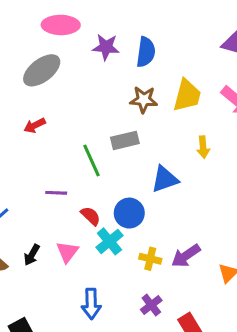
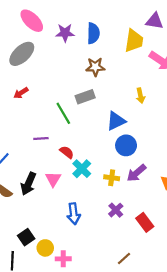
pink ellipse: (61, 25) -> (32, 21), turned 50
yellow trapezoid: (187, 95) -> (134, 41), moved
blue circle: (129, 213) -> (126, 145), moved
black arrow: (32, 255) -> (28, 184), size x1.5

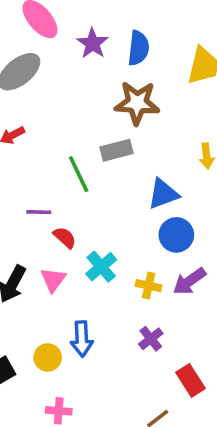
purple star: (65, 33) -> (92, 43), turned 30
brown star: (95, 67) -> (137, 103), size x1.4
red semicircle: (67, 152) -> (65, 237), moved
red rectangle: (145, 222) -> (190, 380), moved
yellow circle: (45, 248) -> (48, 357), moved

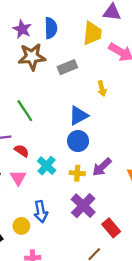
brown star: (137, 103) -> (32, 57), moved
gray rectangle: (116, 150) -> (67, 67), moved
blue circle: (176, 235) -> (78, 141), moved
purple cross: (151, 339) -> (83, 206), size x1.6

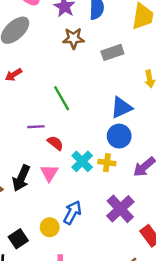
brown star: (32, 57) -> (73, 38), size x0.7
yellow cross: (77, 173) -> (107, 163), moved
blue arrow: (41, 212) -> (72, 213), turned -145

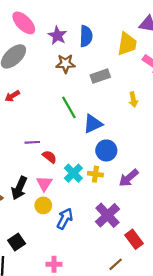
green line: (62, 98) -> (69, 107), moved
blue triangle: (121, 108) -> (93, 124), moved
yellow circle: (50, 227) -> (43, 205), moved

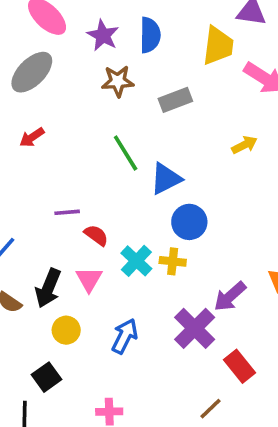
yellow arrow: (133, 100) -> (244, 145), moved, turned -104
purple arrow: (129, 178) -> (230, 296), moved
yellow circle: (43, 205) -> (66, 330), moved

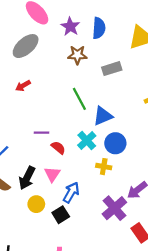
cyan cross: (136, 261) -> (87, 140), moved
blue arrow: (125, 336) -> (71, 192), moved
black square: (47, 377) -> (61, 215), moved

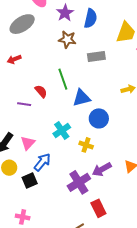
cyan cross: (87, 140) -> (62, 131), moved
blue circle: (115, 143) -> (99, 118), moved
red semicircle: (58, 148) -> (41, 91), moved
yellow cross: (104, 167) -> (86, 145), moved

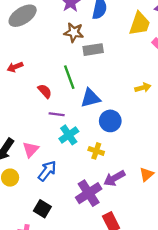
gray rectangle: (96, 57) -> (93, 50), moved
red arrow: (14, 59) -> (15, 67), moved
purple line: (24, 104) -> (57, 114), moved
black square: (30, 181) -> (42, 209), moved, turned -35

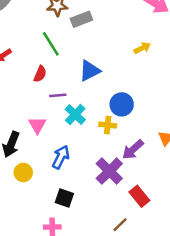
green line: (69, 77) -> (51, 44), moved
red semicircle: (45, 91) -> (40, 74), turned 77
blue circle: (110, 121) -> (122, 104), moved
pink triangle: (31, 149) -> (37, 125), moved

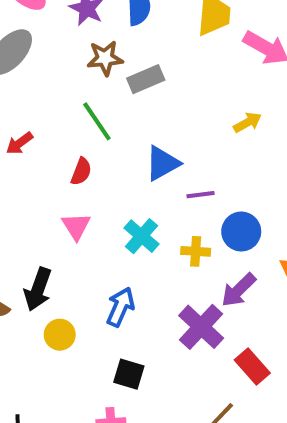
purple line: (58, 95) -> (200, 195), moved
blue circle: (122, 104) -> (241, 232), moved
pink triangle: (37, 125) -> (76, 226), moved

